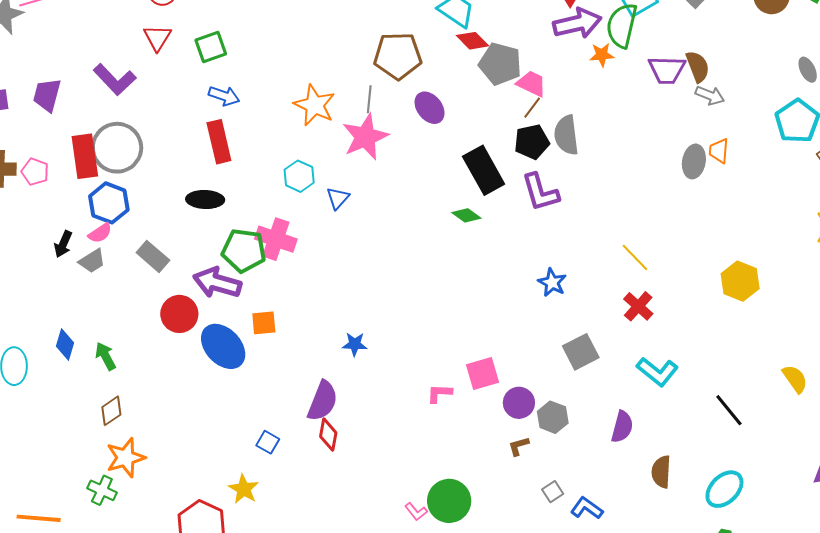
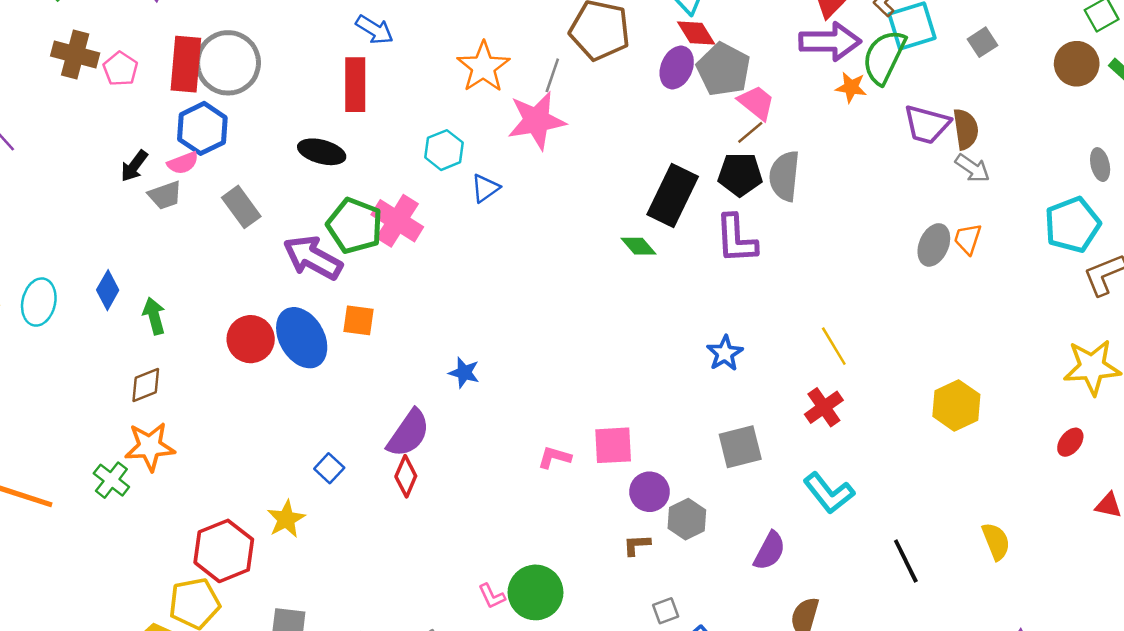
purple ellipse: (430, 108) -> (677, 68), moved, turned 48
black rectangle: (484, 170) -> (673, 196), turned 42
red circle: (179, 314) -> (251, 339), moved

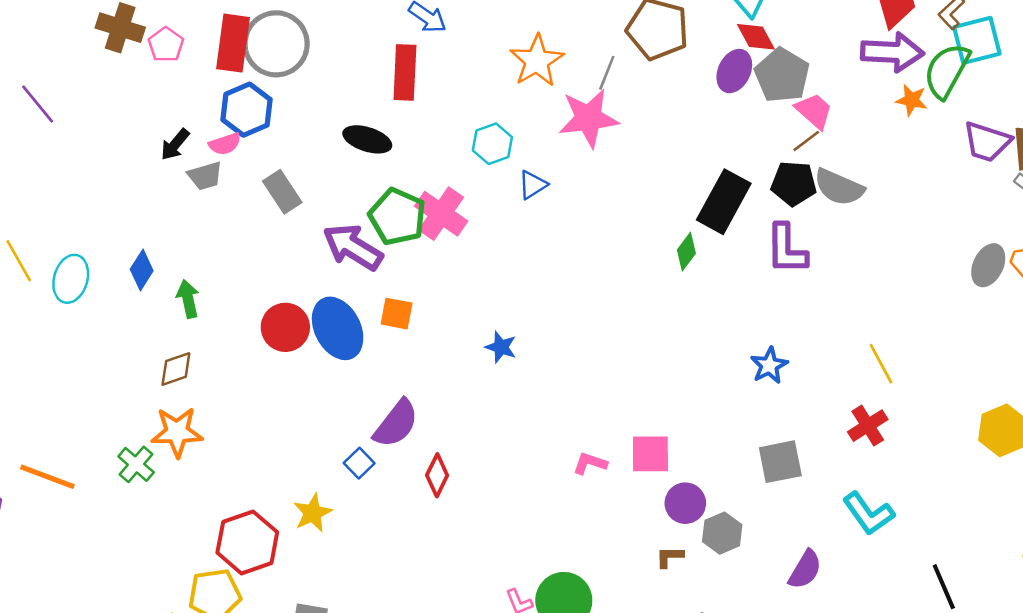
gray semicircle: (784, 176) -> (839, 187), turned -75
green diamond: (639, 246) -> (686, 252), turned 75
blue star: (464, 373) -> (501, 347), moved
purple semicircle: (408, 433) -> (396, 424), moved

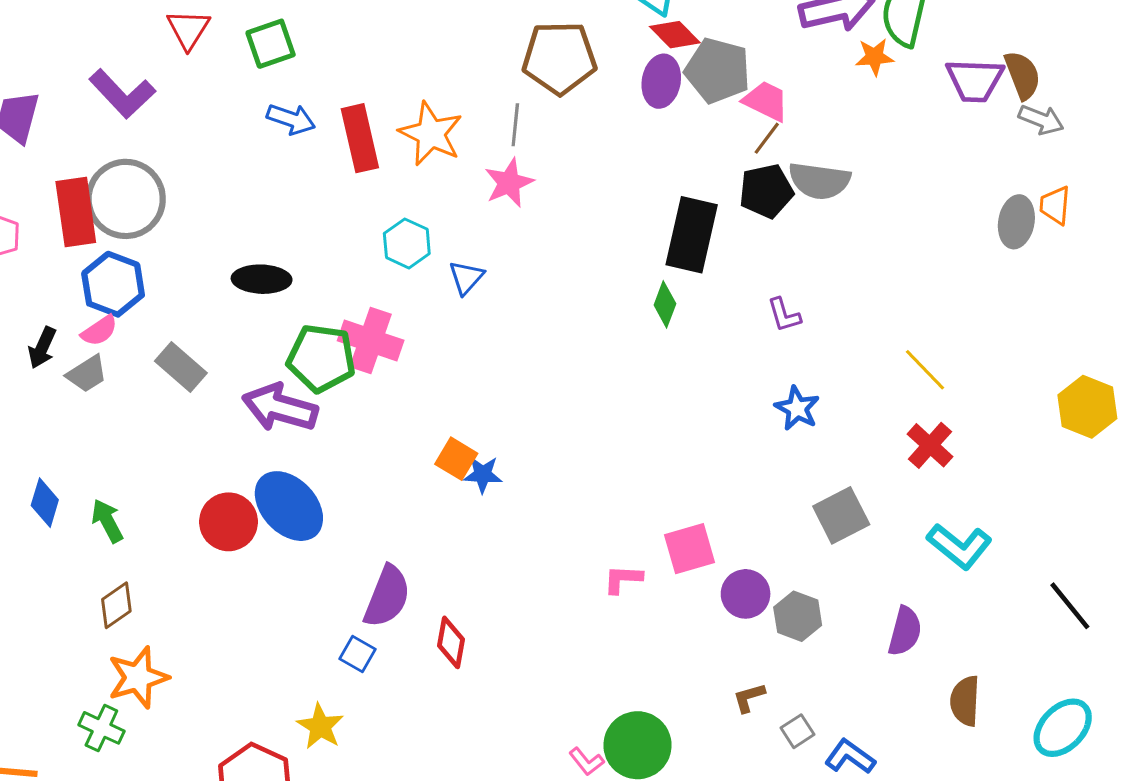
red rectangle: (405, 72) -> (360, 138), moved
pink star: (589, 118) -> (509, 183), size x0.7
purple L-shape: (786, 249) -> (784, 315), moved, size x0.6
orange square: (397, 314) -> (456, 459), moved, turned 36
brown L-shape: (670, 557) -> (749, 698), moved

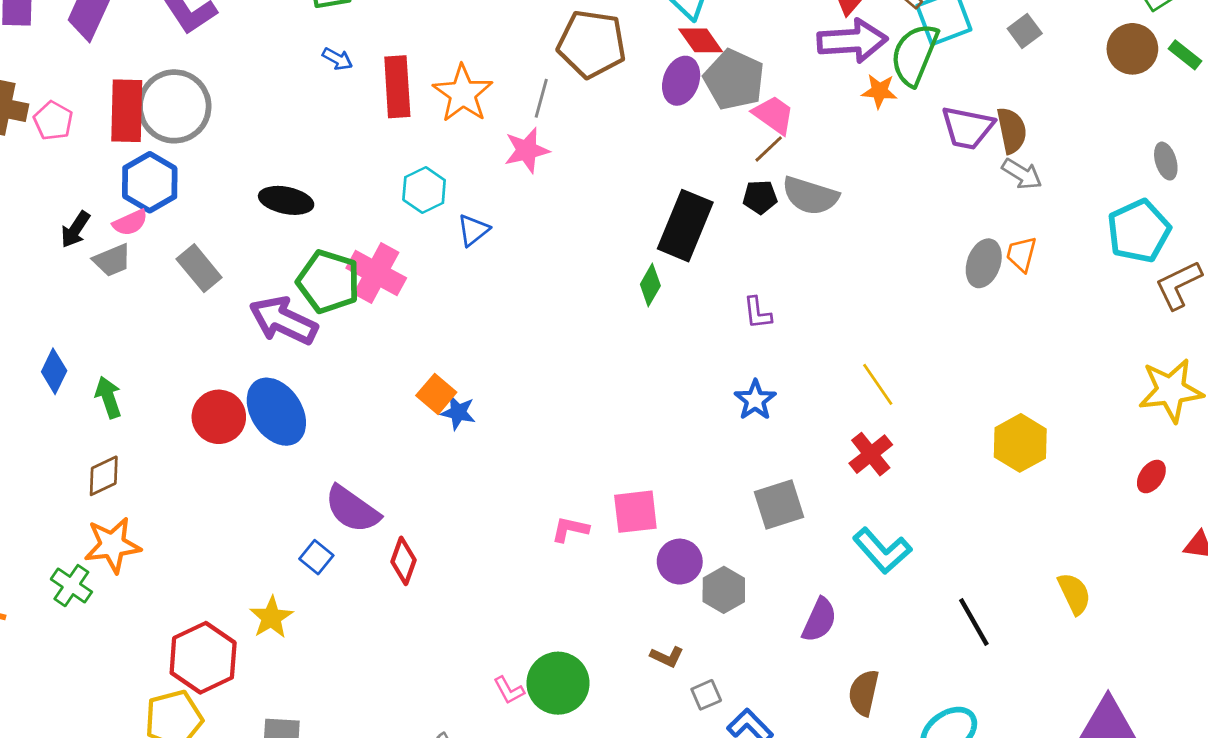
blue arrow: (291, 119) -> (337, 59), size x0.7
black pentagon: (766, 191) -> (760, 197), size x0.7
purple semicircle: (387, 597) -> (352, 509), turned 94
brown L-shape: (749, 698) -> (667, 657), turned -148

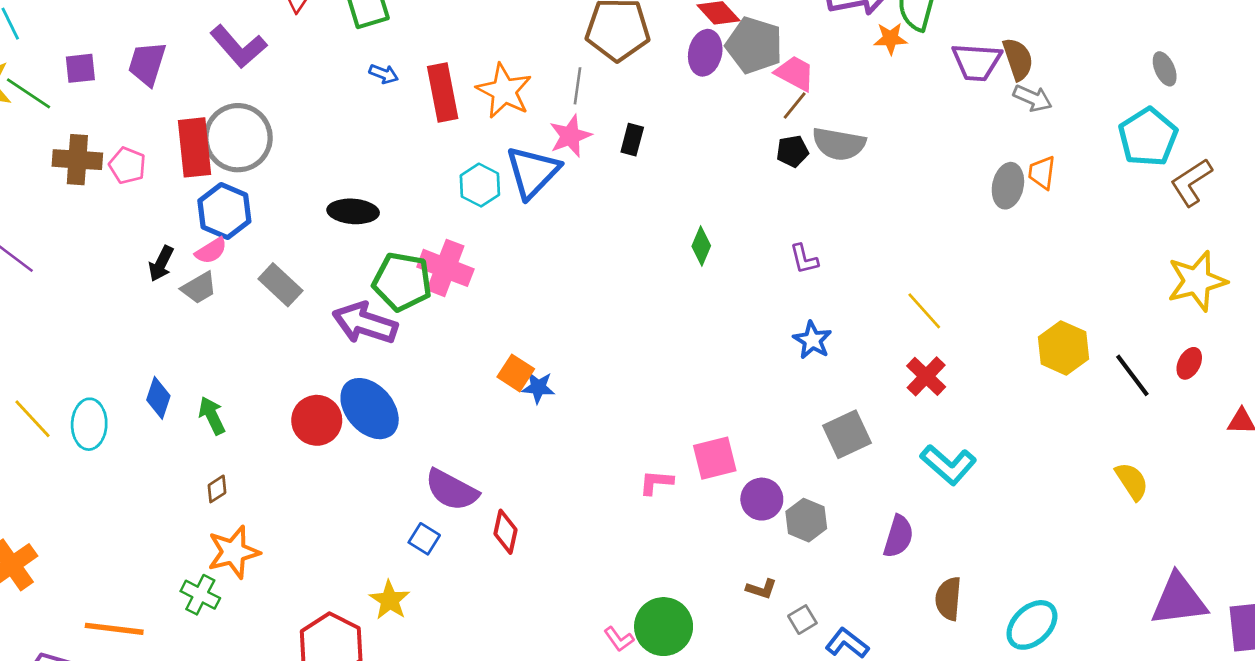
black rectangle: (685, 226) -> (632, 140), moved, size x0.5
blue triangle: (473, 230) -> (533, 172), moved, size x1.8
brown diamond: (104, 476) -> (217, 489), size x0.7
black line: (974, 622) -> (1132, 375), moved

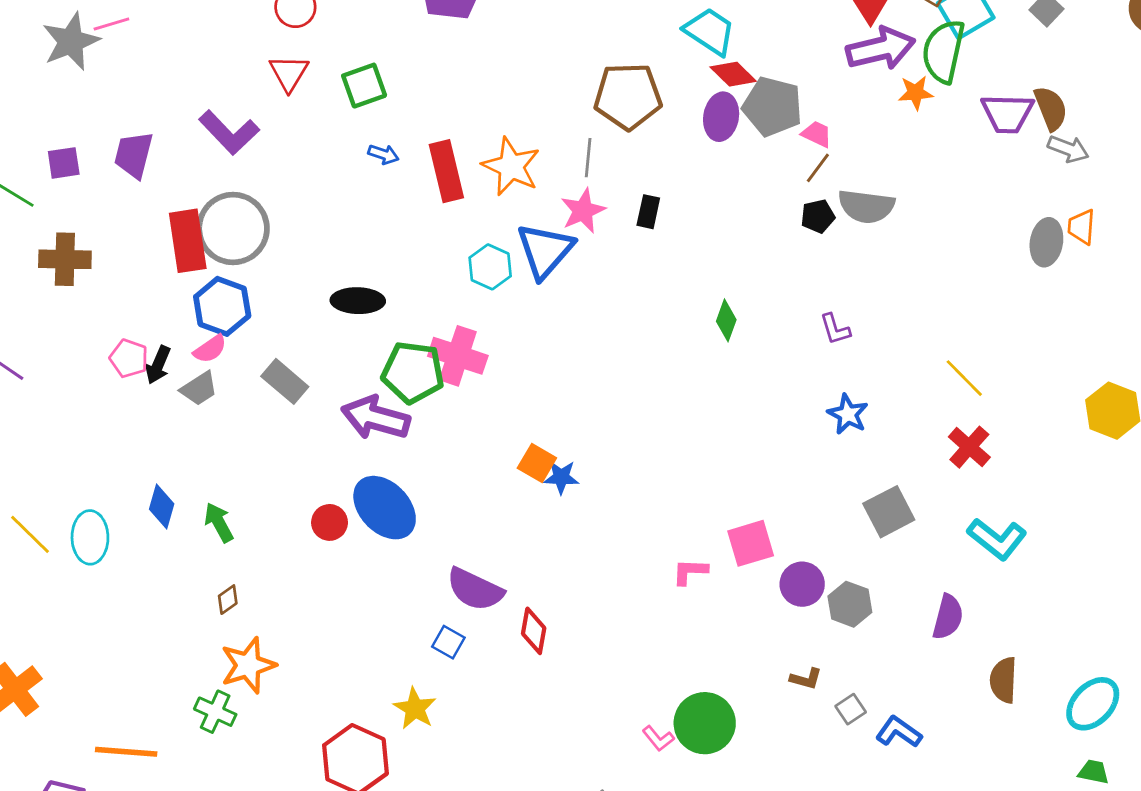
pink trapezoid: (795, 73) -> (817, 134), size x0.7
pink pentagon: (127, 166) -> (129, 358), moved
red circle: (317, 420) -> (330, 522), size x0.7

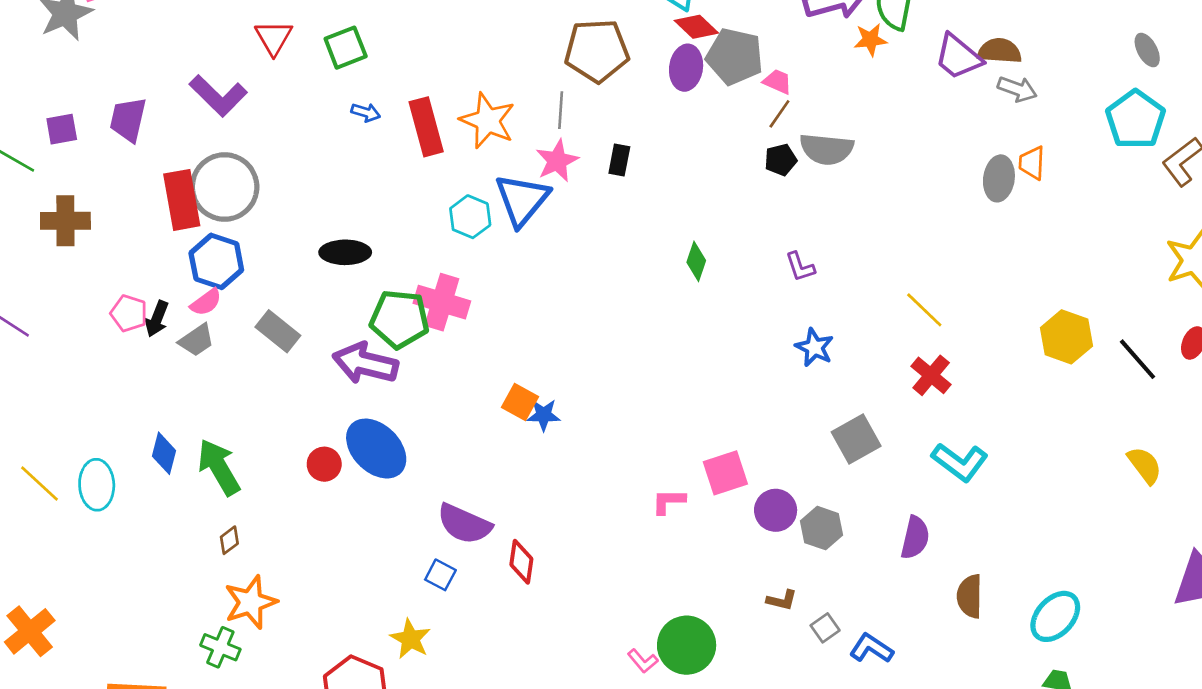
brown semicircle: (1051, 108) -> (1000, 51), turned -63
purple trapezoid: (1007, 113) -> (958, 57), turned 40
green arrow: (219, 522) -> (219, 467), size x1.5

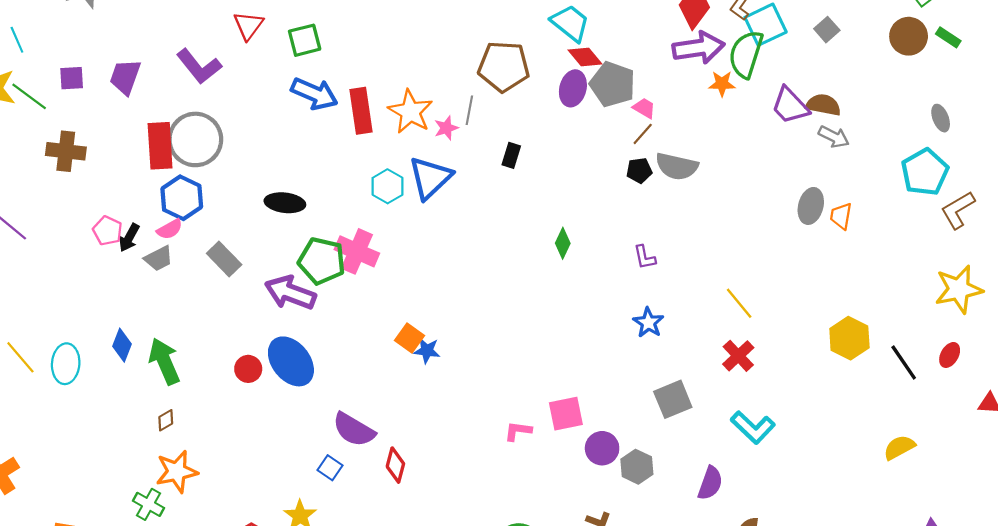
blue arrow: (366, 112) -> (314, 94), size x2.0
pink star: (557, 161) -> (446, 128), moved, size x0.7
orange trapezoid: (1032, 163) -> (841, 216), moved
yellow semicircle: (1145, 465) -> (899, 447), turned -88

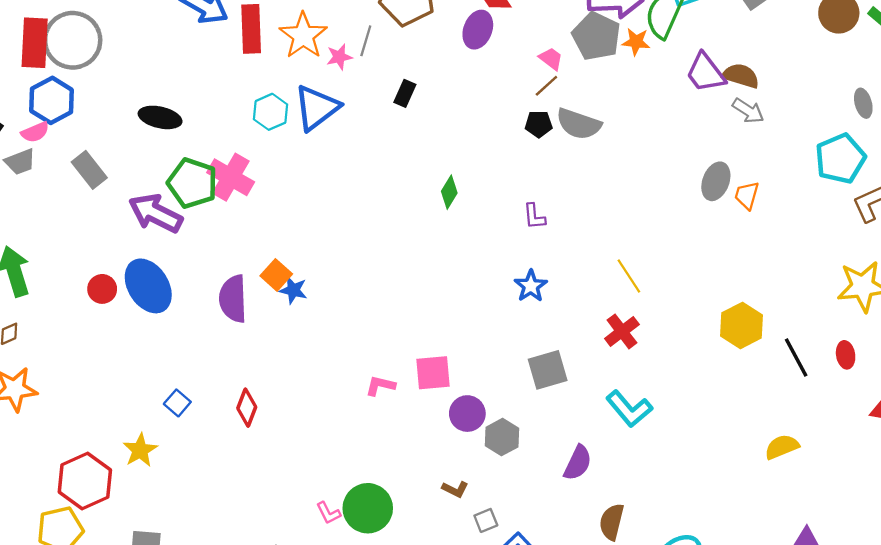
gray pentagon: (613, 84) -> (596, 36), moved
red ellipse: (950, 355) -> (846, 355), turned -45
purple semicircle: (354, 430) -> (233, 299), moved, turned 51

